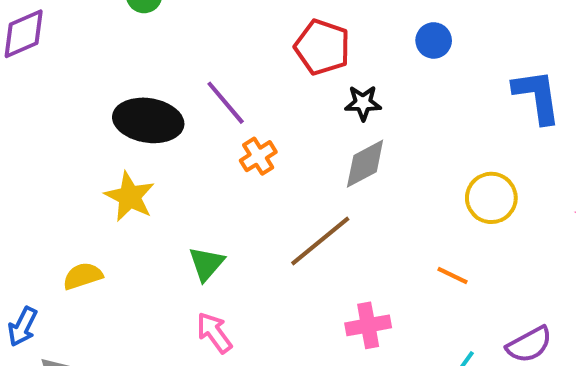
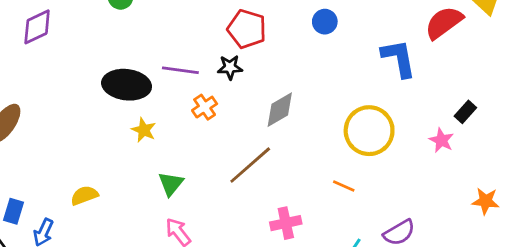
purple line: (226, 103) -> (180, 70), turned -40
black star: (363, 103) -> (230, 67), moved
yellow star: (130, 197) -> (144, 130), moved, size x0.7
yellow circle: (491, 198) -> (369, 131), size x1.4

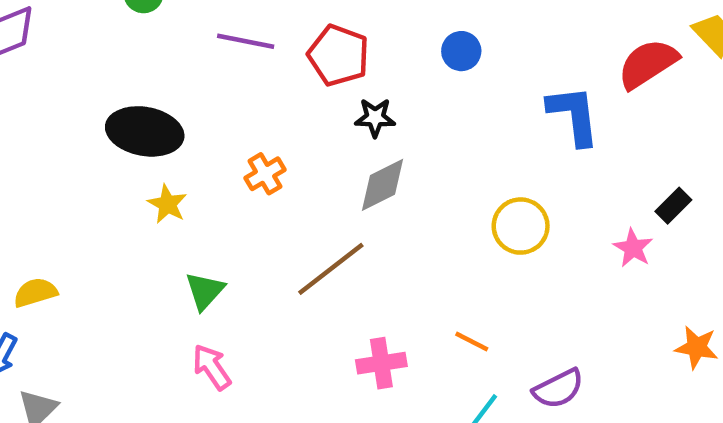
black star: (230, 67) -> (375, 118), moved
purple line: (180, 70) -> (246, 41), moved
yellow circle: (369, 131) -> (521, 226), size x0.7
orange line: (344, 186) -> (472, 341), moved
yellow semicircle: (84, 195) -> (35, 293), moved

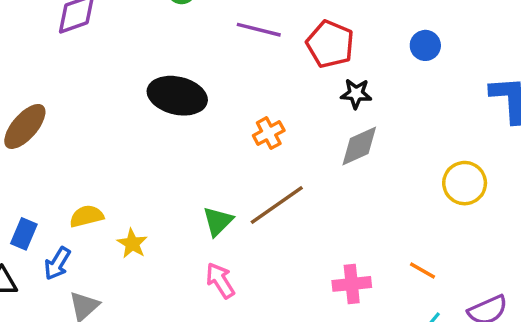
yellow star: (167, 204) -> (132, 244), moved
brown line: (331, 269) -> (277, 205), moved

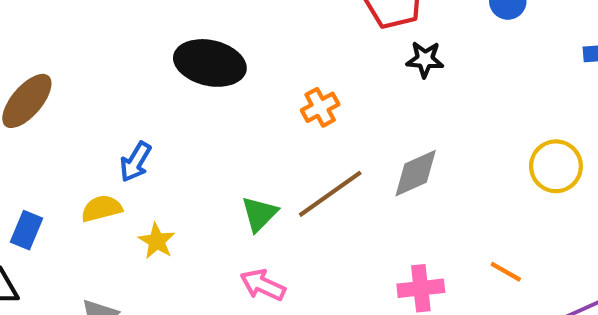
gray diamond: (359, 146) -> (416, 173), moved
blue arrow: (57, 263) -> (135, 162), moved
pink arrow: (220, 281) -> (263, 285), turned -33

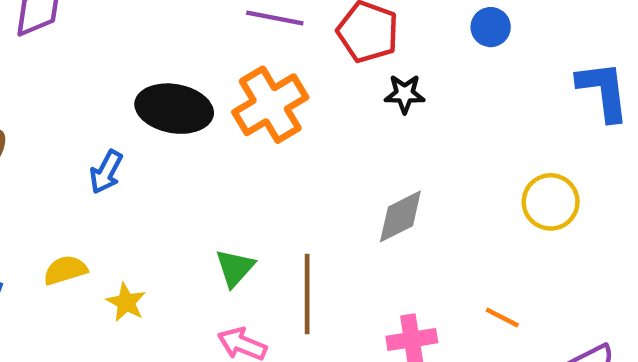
orange cross: (320, 107) -> (270, 105), moved, size x1.8
blue arrow: (135, 162) -> (106, 172), moved
brown line: (330, 194) -> (307, 294), moved, turned -52

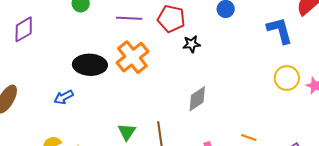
blue arrow: (106, 172) -> (64, 97), turned 42
yellow circle: (551, 202) -> (287, 78), moved

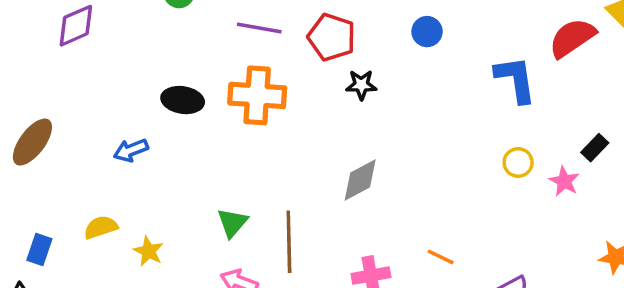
orange cross: (132, 57) -> (257, 95), turned 36
black ellipse: (90, 65) -> (183, 100), size x0.7
yellow circle: (287, 78) -> (518, 162), size x0.7

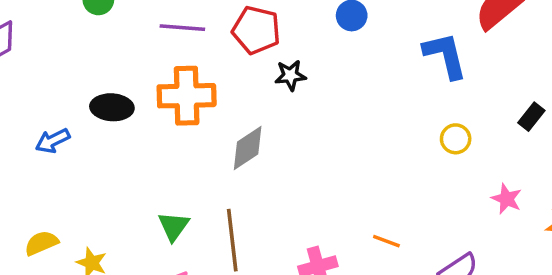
blue arrow: (131, 150) -> (53, 141), moved
gray diamond: (360, 180) -> (248, 148), moved
pink star: (564, 181) -> (507, 199), moved

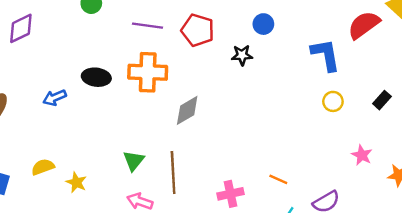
black star: (290, 75) -> (242, 55), moved
yellow circle: (456, 139) -> (333, 101), moved

